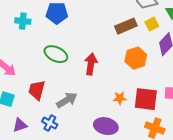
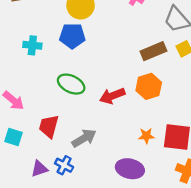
orange hexagon: (136, 58) -> (149, 86), moved
red arrow: (91, 64) -> (112, 96), turned -120
purple triangle: (20, 125) -> (39, 169), moved

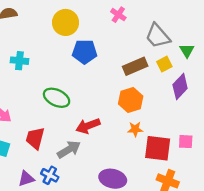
blue pentagon: (72, 36) -> (85, 52), moved
red arrow: (112, 96) -> (88, 126), moved
orange star: (146, 136) -> (135, 129), moved

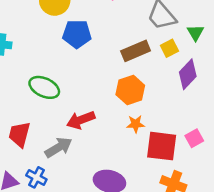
pink square: (186, 142) -> (194, 138), turned -32

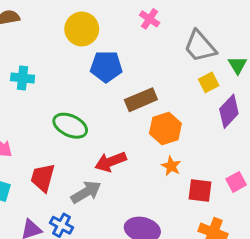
brown rectangle: (136, 51) -> (141, 100), moved
orange star: (136, 124) -> (171, 166), turned 30
red square: (162, 146) -> (200, 191), size x0.7

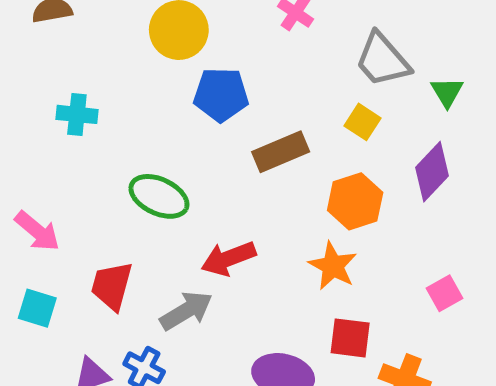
yellow square: (209, 82) -> (363, 122), moved, turned -30
orange hexagon: (165, 129) -> (355, 201), moved
orange star: (171, 166) -> (333, 266), size x1.4
red square: (200, 191) -> (350, 338), moved

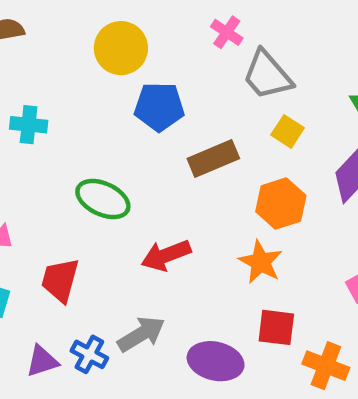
gray trapezoid: (382, 60) -> (267, 75), moved
gray arrow: (186, 311) -> (141, 334), moved

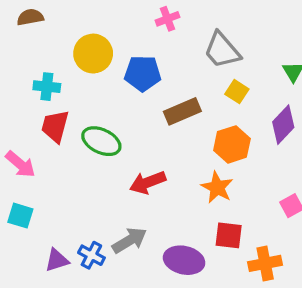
pink cross: (227, 32) -> (167, 19), moved, turned 35
yellow circle: (121, 48) -> (93, 54), moved
red trapezoid: (60, 280) -> (55, 126), moved
orange cross: (326, 366) -> (265, 263), turned -32

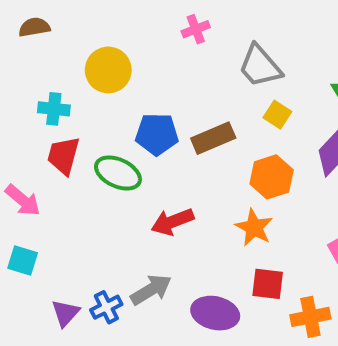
blue pentagon: (143, 73) -> (157, 134), moved
blue cross: (91, 255) -> (106, 307), turned 35
purple triangle: (57, 260) -> (65, 313), turned -30

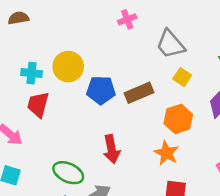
yellow circle: (108, 70) -> (68, 67), moved
green ellipse: (118, 173) -> (68, 173), moved
red arrow: (172, 222) -> (111, 149), turned -80

